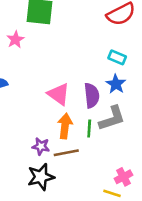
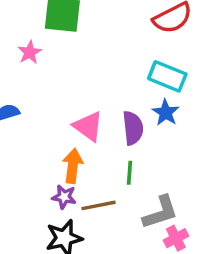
cyan rectangle: (117, 57) -> (167, 76), size x1.5
gray L-shape: (112, 118) -> (160, 212), moved
orange arrow: (65, 126) -> (73, 166), moved

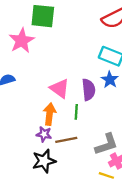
pink star: (30, 52) -> (22, 41), size x1.6
green line: (129, 173) -> (76, 112), moved

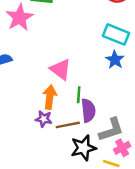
purple semicircle: (89, 90) -> (88, 110), moved
black star: (44, 161) -> (83, 148), moved

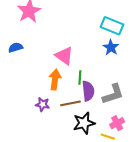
purple star: (44, 119) -> (42, 104), moved
gray L-shape: (111, 130) -> (113, 94), moved

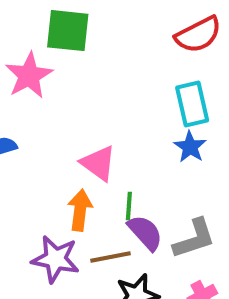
cyan rectangle: (112, 26) -> (192, 104), turned 55
purple semicircle: (88, 91) -> (145, 233), turned -36
purple star: (42, 104) -> (55, 259), size x1.6

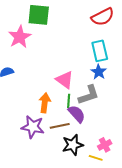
pink triangle: (98, 163) -> (65, 80), moved
gray L-shape: (194, 239) -> (89, 95), moved

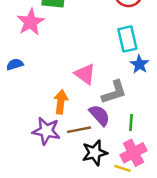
blue star: (99, 72) -> (139, 64), moved
green line: (69, 101) -> (131, 122), moved
pink cross: (105, 145) -> (133, 153), size x1.5

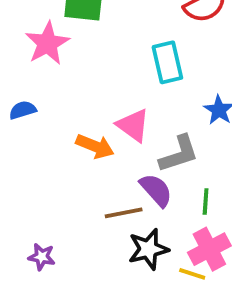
cyan rectangle: (127, 39) -> (167, 62), moved
orange arrow: (61, 102) -> (95, 146), moved, turned 105
purple star: (46, 131) -> (42, 257), moved, size x0.6

